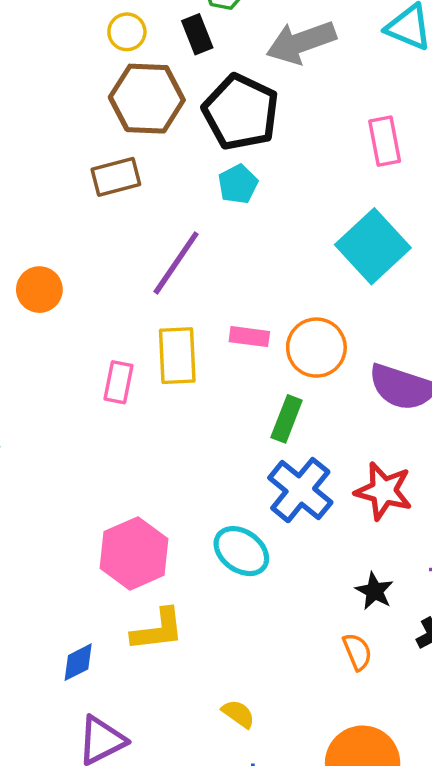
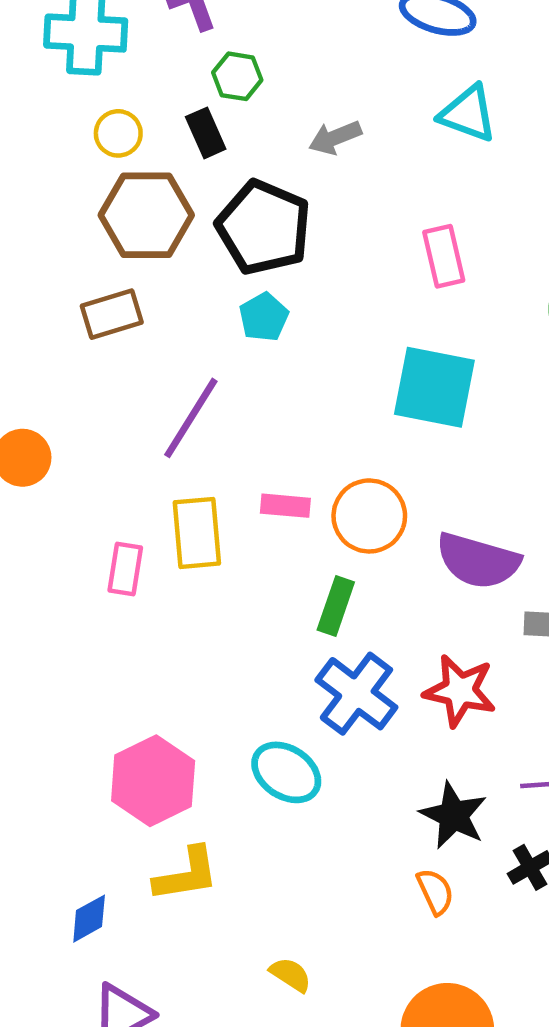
gray arrow: (301, 42) -> (335, 138), size x0.6
cyan square: (373, 246) -> (434, 387), turned -34
black star: (374, 591) -> (454, 815), size x1.4

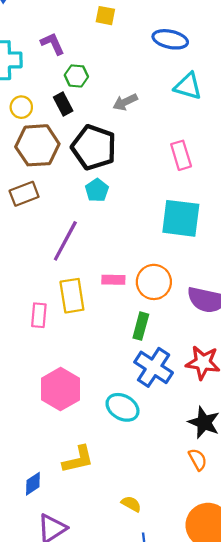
pink hexagon: (153, 781) -> (61, 389), moved

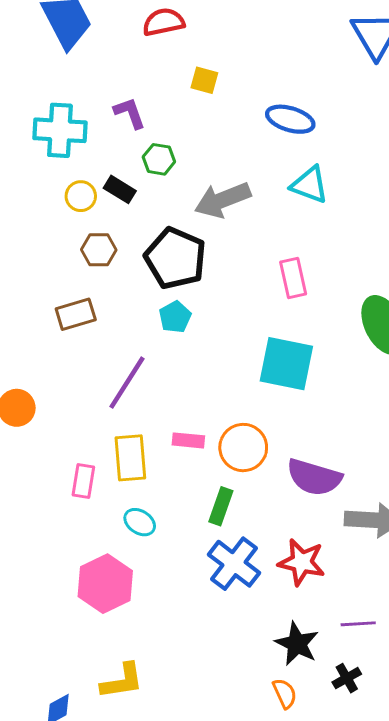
gray arrow: (125, 102) -> (223, 200), size x1.6
black rectangle: (63, 104) -> (120, 189), moved, turned -35
brown hexagon: (37, 145) -> (99, 250), size x0.6
cyan ellipse: (123, 407) -> (140, 522), moved, size x0.7

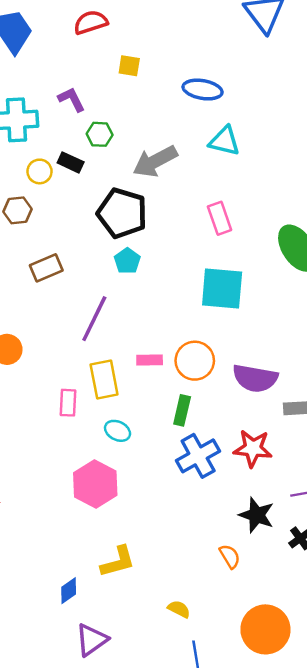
brown hexagon: (99, 250) -> (17, 210), moved
blue cross: (234, 564) -> (198, 456), turned 30
orange semicircle: (285, 693) -> (230, 556), moved

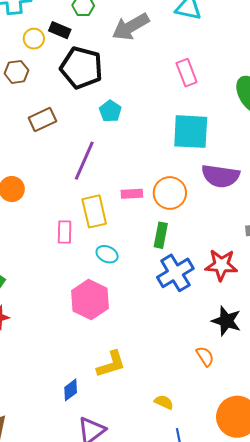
black pentagon: (122, 213) -> (81, 68), moved
purple semicircle: (255, 378) -> (221, 176), moved

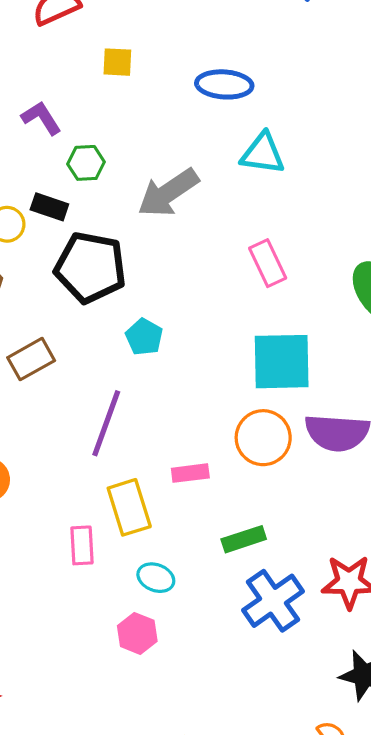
orange circle: (170, 193) -> (263, 438), moved
green rectangle: (161, 235) -> (244, 539), turned 65
pink hexagon: (90, 300) -> (137, 633), moved, size x0.6

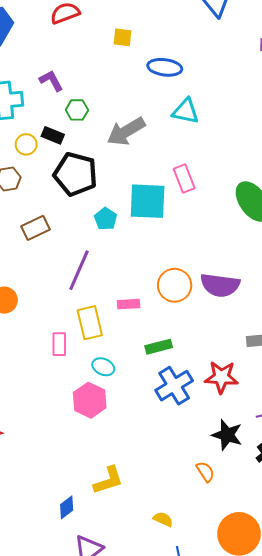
yellow square: (117, 62) -> (123, 37), moved
cyan square: (282, 362) -> (148, 201), moved
pink hexagon: (137, 633) -> (90, 400), size x1.4

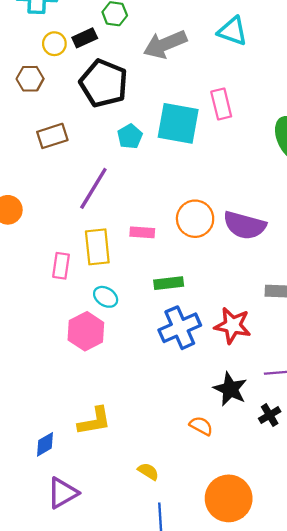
black rectangle: (53, 135) -> (85, 38), turned -55
orange semicircle: (205, 472) -> (201, 426), turned -35

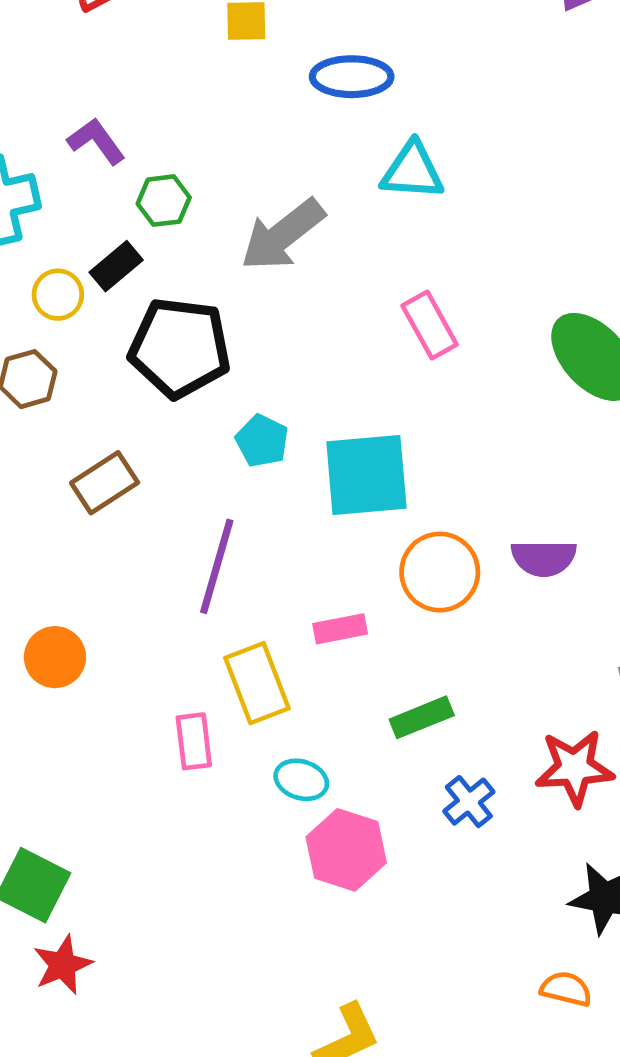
cyan square: (178, 123) -> (366, 475), moved
purple semicircle: (245, 225) -> (544, 558), size x0.7
blue cross: (180, 328) -> (469, 802), size x0.6
pink hexagon: (86, 331) -> (346, 850), moved

